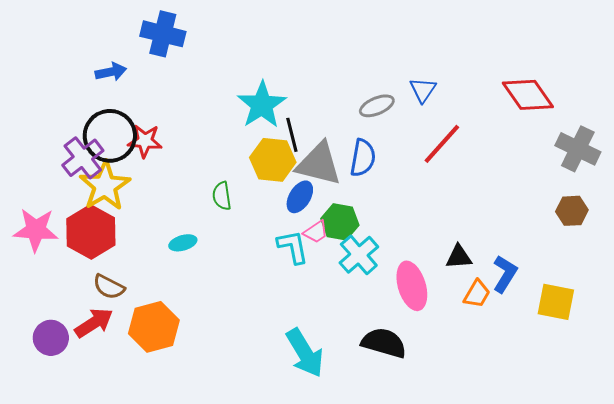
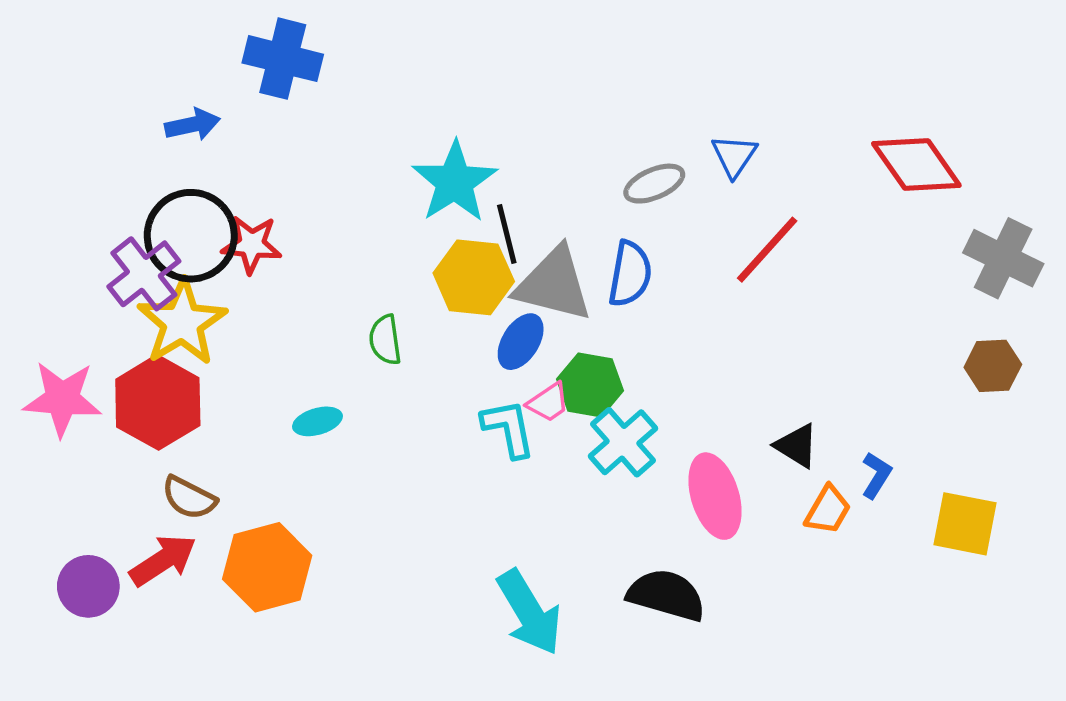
black triangle: (459, 257) -> (797, 446), turned 36
blue L-shape: (505, 274) -> (876, 475), size x0.7

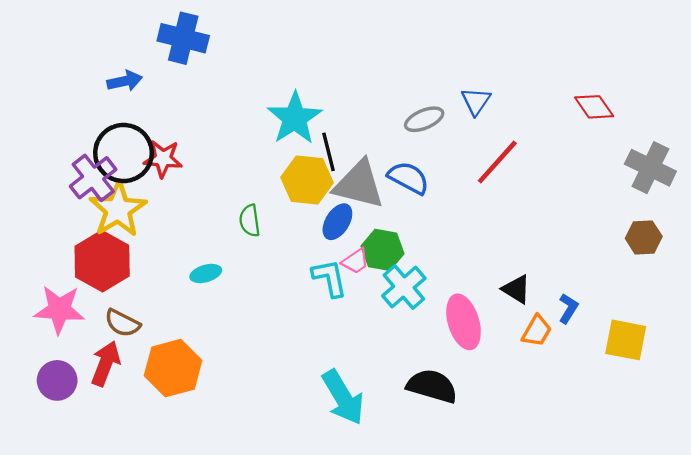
red diamond: (916, 164) -> (594, 107), size x0.7
blue semicircle: (630, 274) -> (408, 178), turned -72
pink star: (62, 399) -> (59, 310), moved
red arrow: (163, 560) -> (106, 364), turned -36

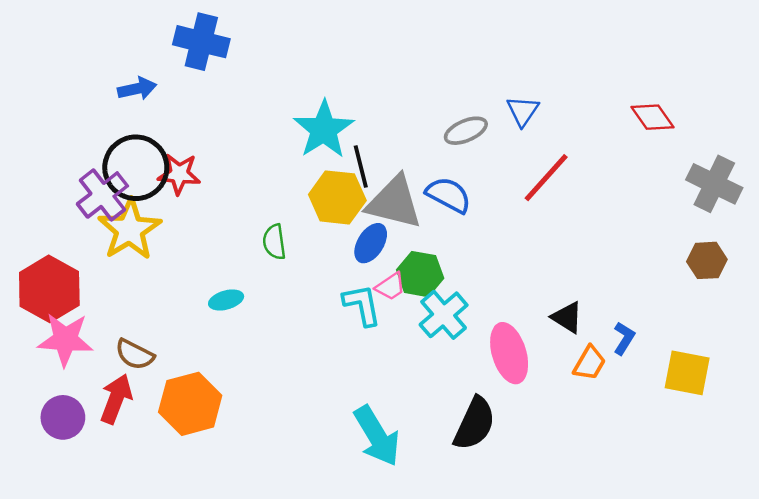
red hexagon: (102, 261) -> (49, 289), moved
black semicircle: (432, 386) -> (474, 424), turned 99

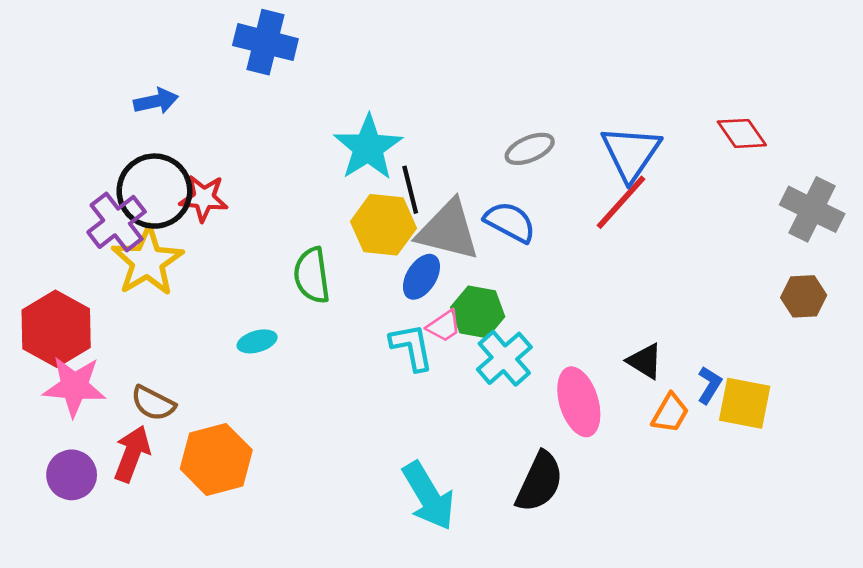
blue cross: (201, 42) -> (265, 42), moved
blue triangle: (523, 111) -> (631, 153), moved, size x1.6
green semicircle: (274, 242) -> (312, 275), size x1.4
yellow square: (687, 373) -> (745, 403), moved

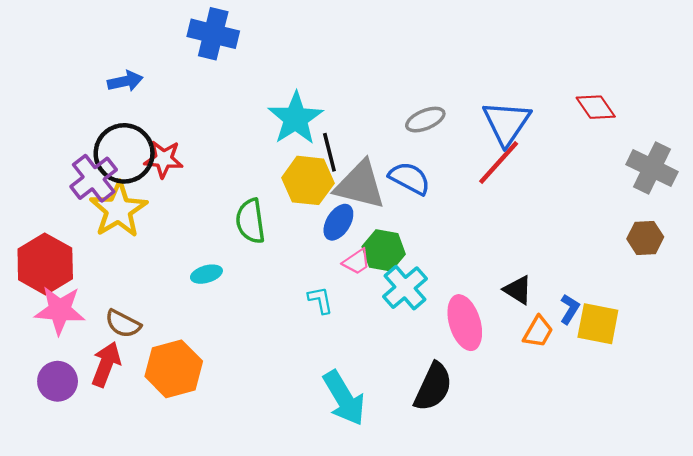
cyan L-shape: (412, 347) -> (320, 300), moved, size x0.7

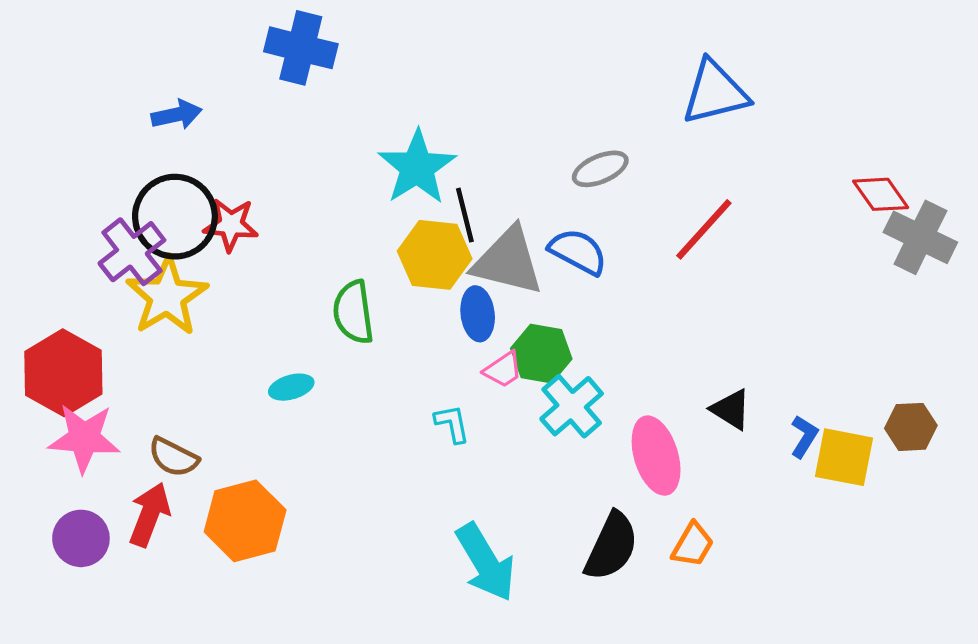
red diamond: (596, 107) -> (881, 194), moved
blue triangle: (507, 123) -> (715, 92), moved, turned 42
blue ellipse: (338, 222) -> (478, 314), turned -39
brown hexagon: (645, 238) -> (911, 427), moved
orange trapezoid: (538, 332) -> (693, 545), moved

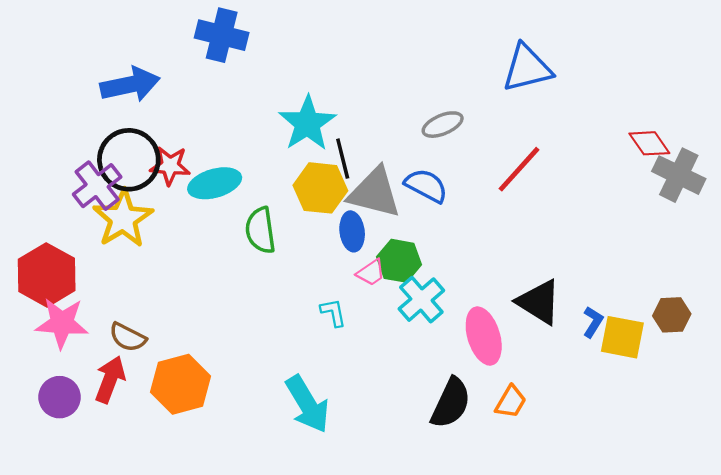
blue arrow: (177, 115) -> (130, 85), size x1.6
cyan ellipse: (291, 387) -> (215, 183), moved, size x1.6
black triangle: (731, 409) -> (539, 302), size x1.5
cyan arrow: (486, 562) -> (307, 404), moved

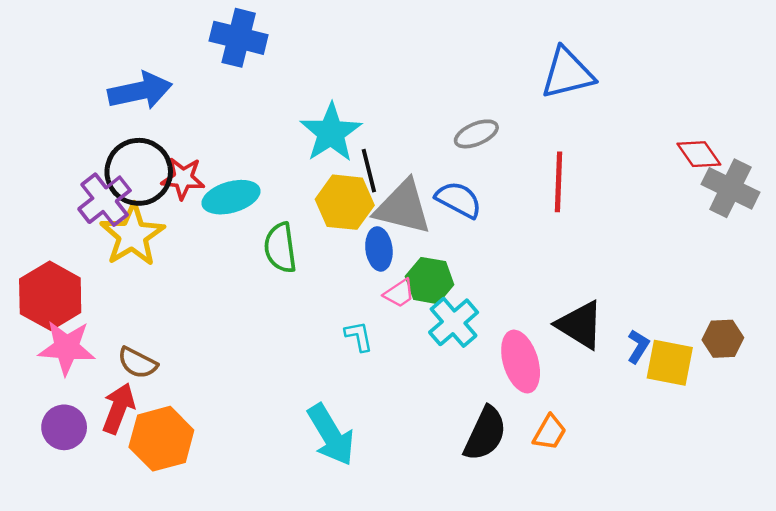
red line: (519, 169) -> (559, 182), turned -40
orange hexagon: (181, 384) -> (161, 439), moved

